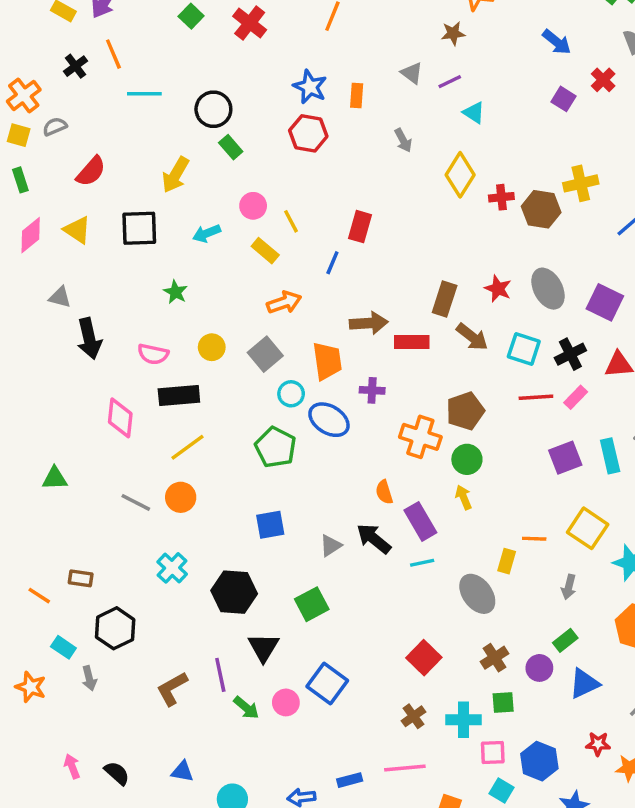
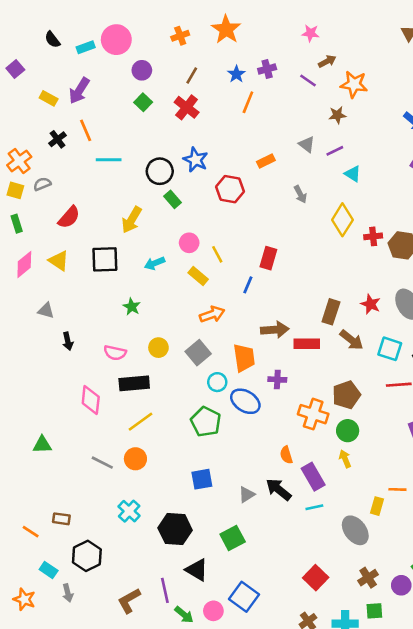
blue star: (310, 87) -> (196, 160), moved
orange rectangle: (357, 95) -> (266, 161), turned 60
black arrow: (89, 339) -> (68, 341), size x0.6
black triangle: (263, 647) -> (197, 570), turned -30

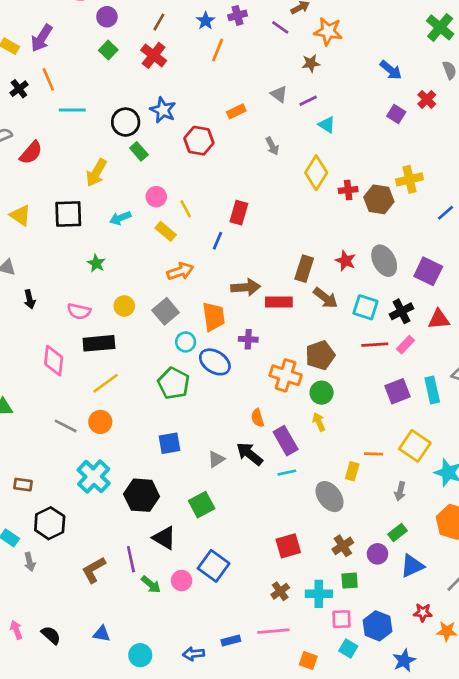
red semicircle: (69, 217) -> (31, 153), moved
cyan cross: (129, 511) -> (94, 477), size x1.4
red square: (316, 578) -> (288, 546), turned 30

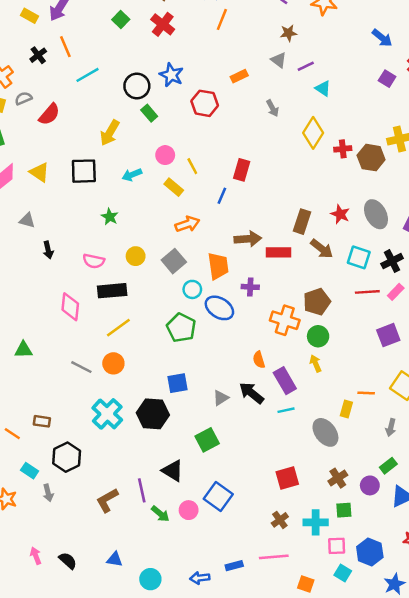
brown star: (311, 63) -> (288, 33), moved
cyan line: (72, 110) -> (88, 75), turned -30
black hexagon: (142, 495) -> (153, 414), moved

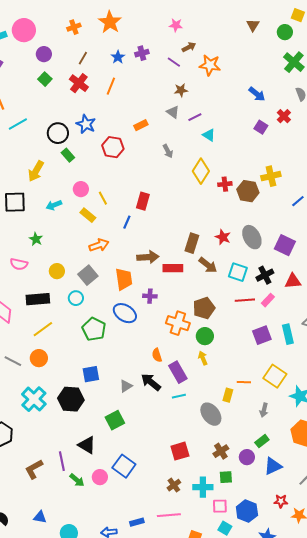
orange line: (222, 19) -> (111, 86), moved
pink semicircle: (94, 261) -> (19, 264), moved
cyan circle: (192, 289) -> (76, 298), moved

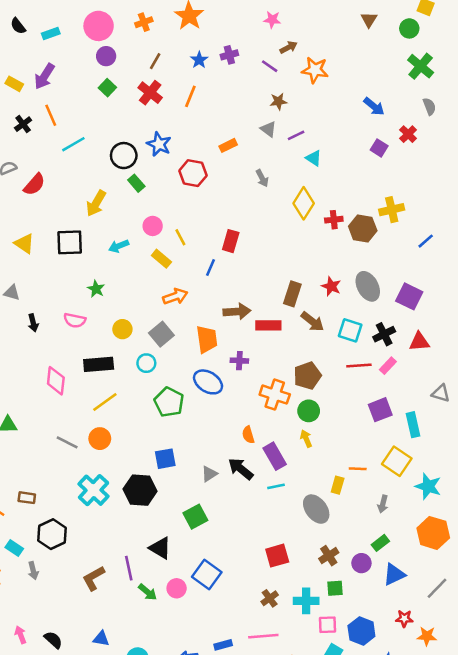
pink circle: (24, 30) -> (99, 26), moved
cyan rectangle: (288, 334) -> (413, 425), moved

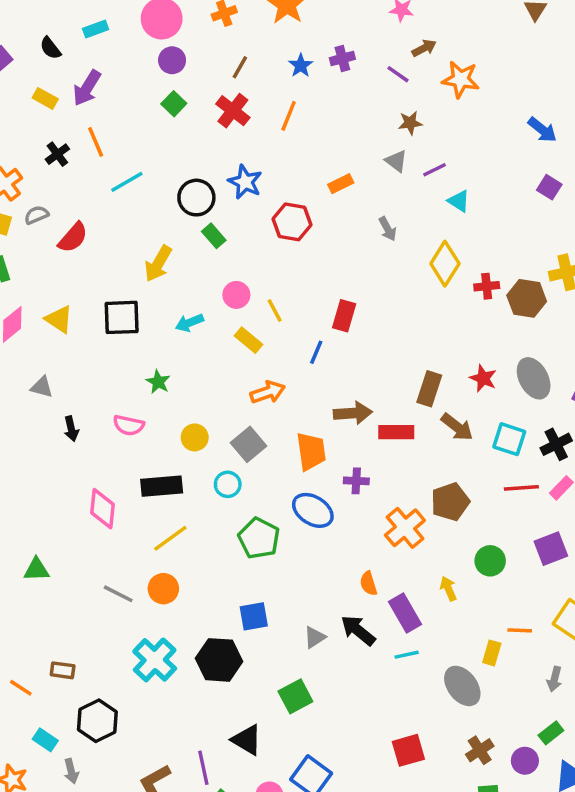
black semicircle: (18, 26) -> (50, 48), moved
orange cross: (275, 395) -> (405, 528), turned 32
green circle: (309, 411) -> (490, 561), moved

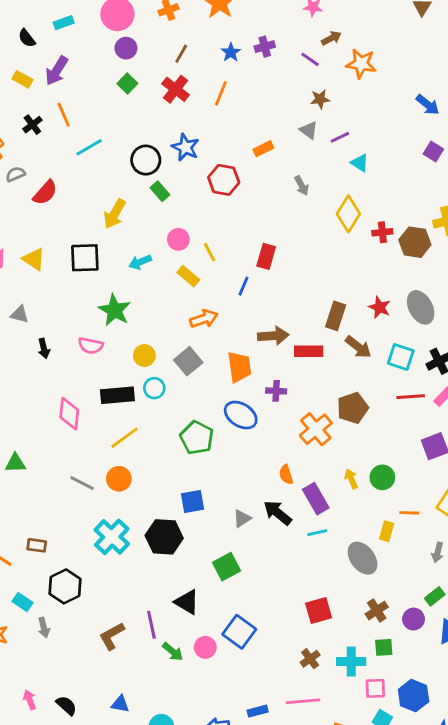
green star: (158, 382) -> (115, 310), size x1.6
cyan circle: (228, 484) -> (154, 388), moved
green circle: (490, 561) -> (382, 477), moved

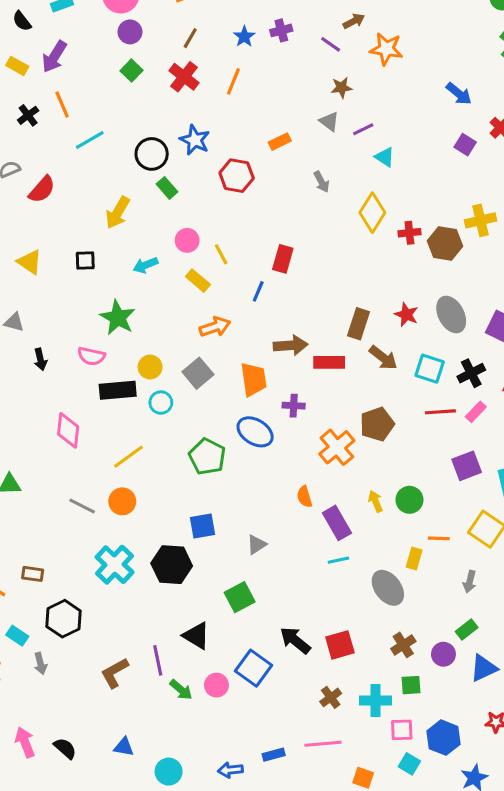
black square: (85, 258) -> (85, 260), size x0.6
black rectangle: (117, 395) -> (118, 390), moved
black arrow: (278, 513) -> (295, 640), moved
pink arrow: (30, 700) -> (25, 742), size x1.4

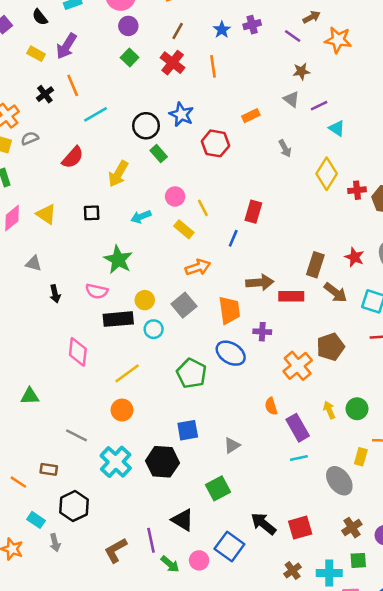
orange line: (233, 81) -> (213, 66), turned -30
red semicircle: (42, 189) -> (73, 157), moved
gray line: (82, 506) -> (77, 435), moved

